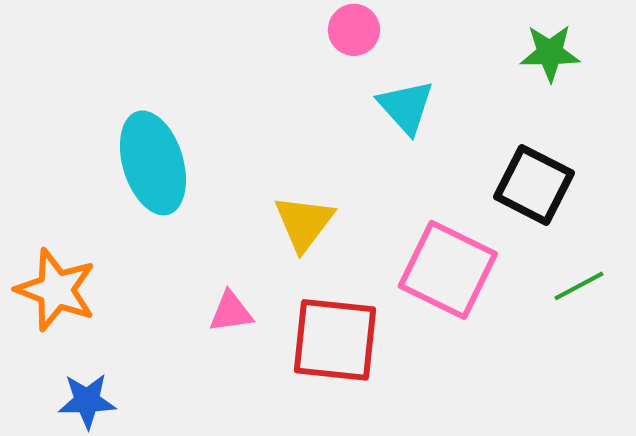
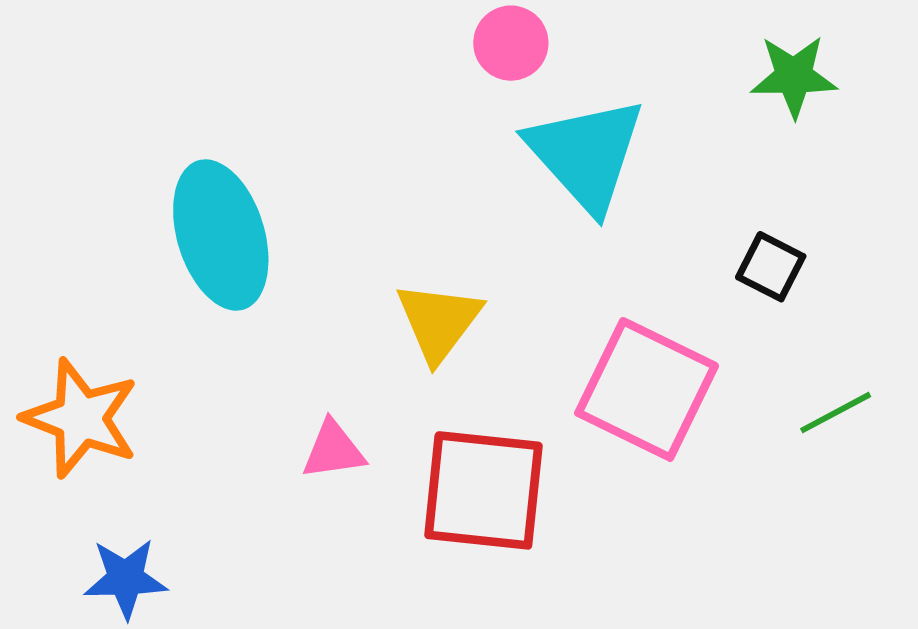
cyan triangle: (406, 107) -> (586, 154), size x1.5
black square: (534, 185) -> (771, 267), size x0.6

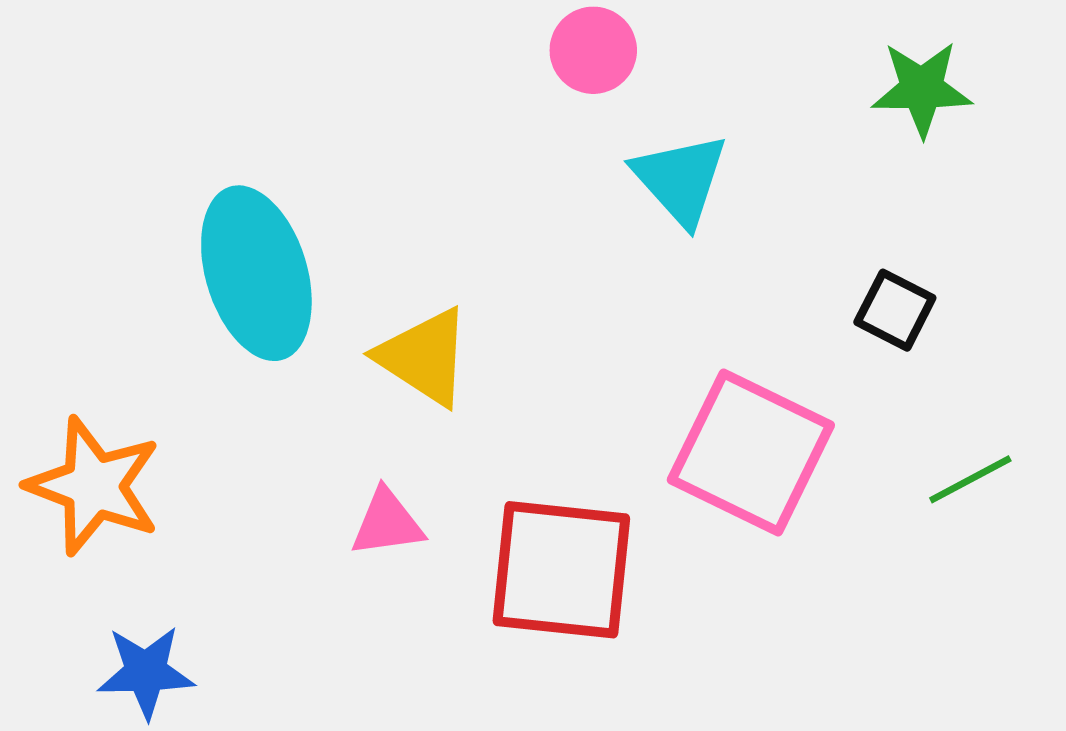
cyan triangle: (586, 154) -> (680, 179), size x0.7
yellow triangle: (439, 322) -> (424, 357), moved, turned -34

